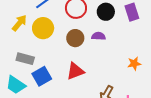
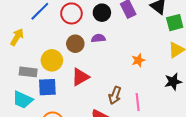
yellow circle: (43, 28) -> (52, 60), moved
blue square: (42, 76) -> (47, 87), turned 36

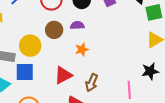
orange star: (138, 60) -> (82, 49), moved
red triangle: (80, 77) -> (63, 75), moved
pink line: (138, 102) -> (129, 90), moved

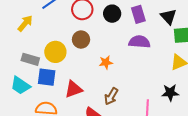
purple semicircle: (77, 25) -> (139, 42), moved, size x1.5
red triangle: (63, 75) -> (74, 89), moved

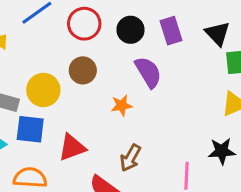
purple semicircle: (139, 42) -> (148, 72), moved, turned 55

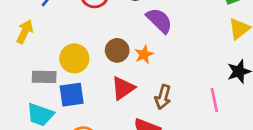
brown circle: (83, 70) -> (117, 50), moved
red triangle: (72, 147) -> (123, 88), moved

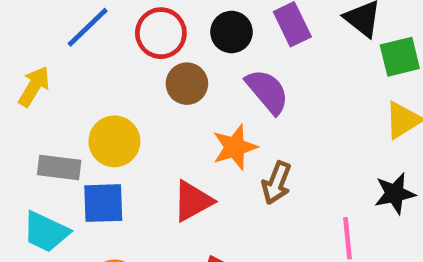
brown circle: (117, 50) -> (187, 84), moved
orange star: (144, 55) -> (235, 147), size x1.4
brown arrow: (163, 97) -> (277, 183), moved

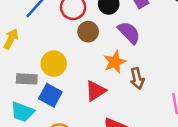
brown arrow: (277, 183) -> (137, 78), turned -30
blue square: (103, 203) -> (50, 95), turned 35

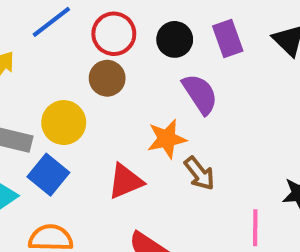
brown circle: (88, 32) -> (107, 78), moved
brown arrow: (137, 78) -> (199, 173), turned -36

